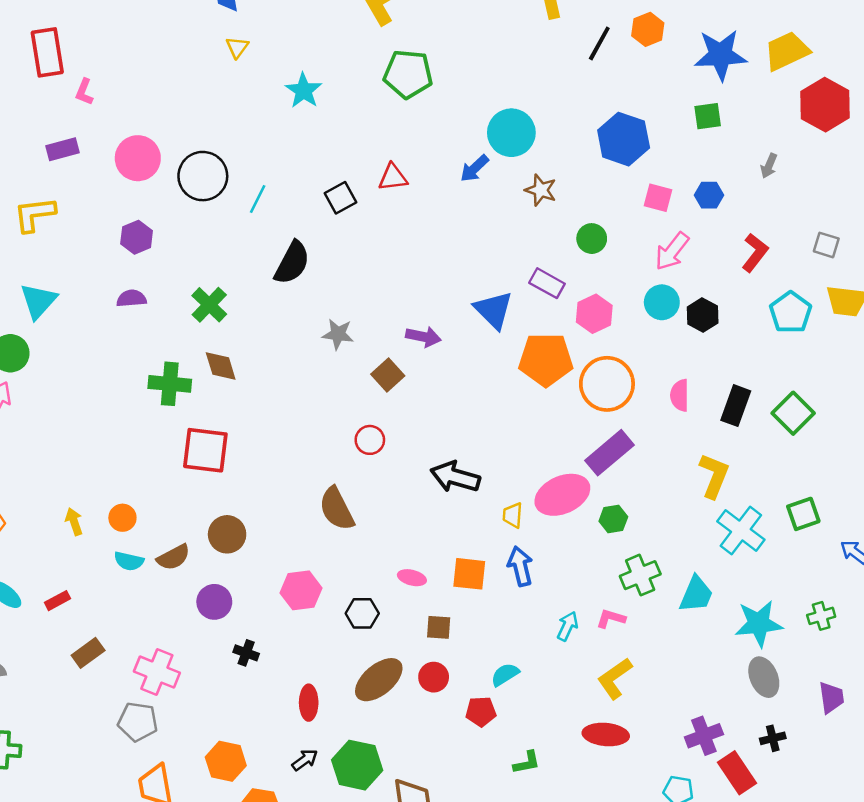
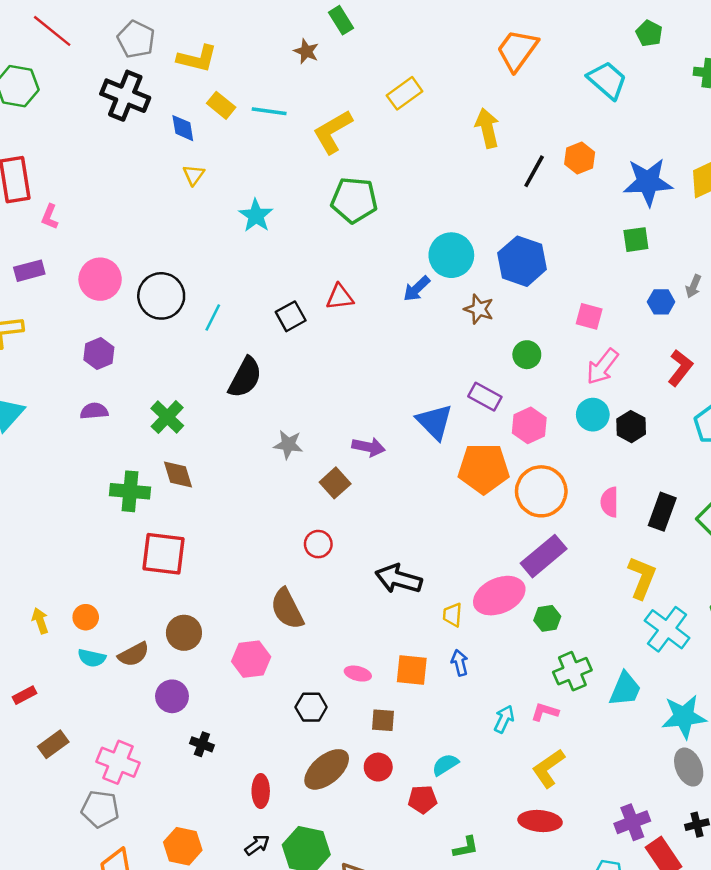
blue hexagon: (624, 139) -> (522, 261), moved
blue hexagon: (709, 195) -> (661, 302), moved
blue arrow: (520, 566) -> (460, 663), size x0.7
pink hexagon: (301, 590) -> (251, 659), moved

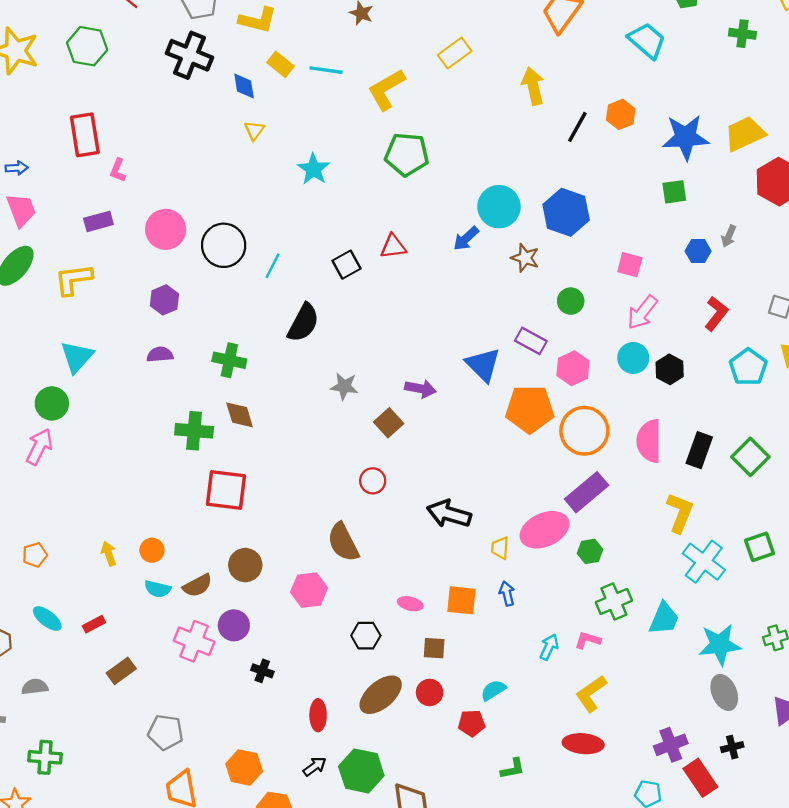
green cross: (167, 417) -> (229, 360), turned -32
pink semicircle: (610, 502) -> (649, 441), size x1.5
pink cross: (118, 762) -> (194, 641), moved

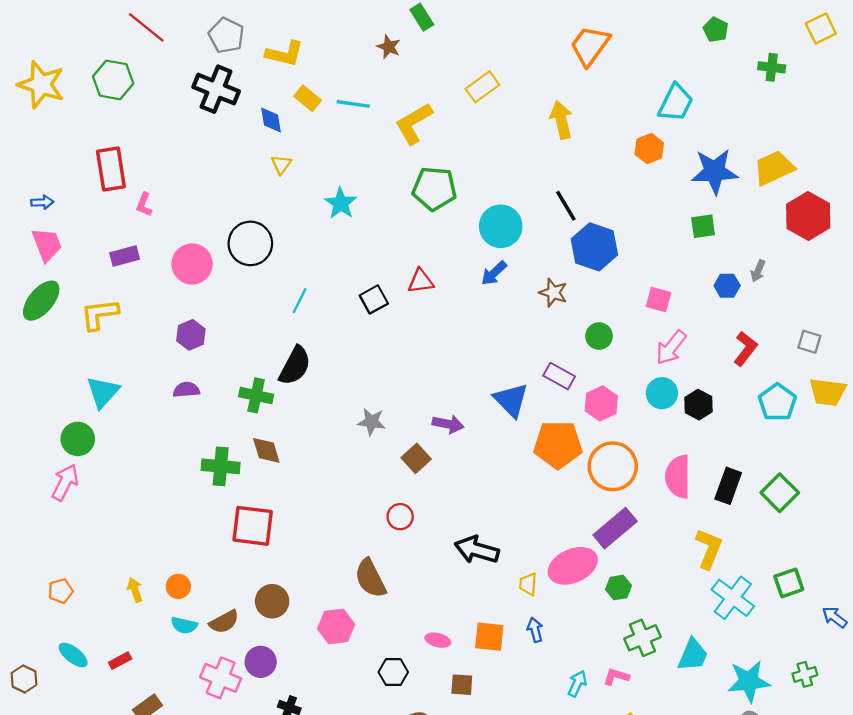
cyan trapezoid: (647, 41) -> (676, 103), moved, turned 75
black line: (577, 127) -> (566, 206), moved, turned -60
cyan circle: (499, 207) -> (501, 226), moved
black circle: (224, 245) -> (250, 243), moved
black semicircle: (303, 323) -> (295, 366), moved

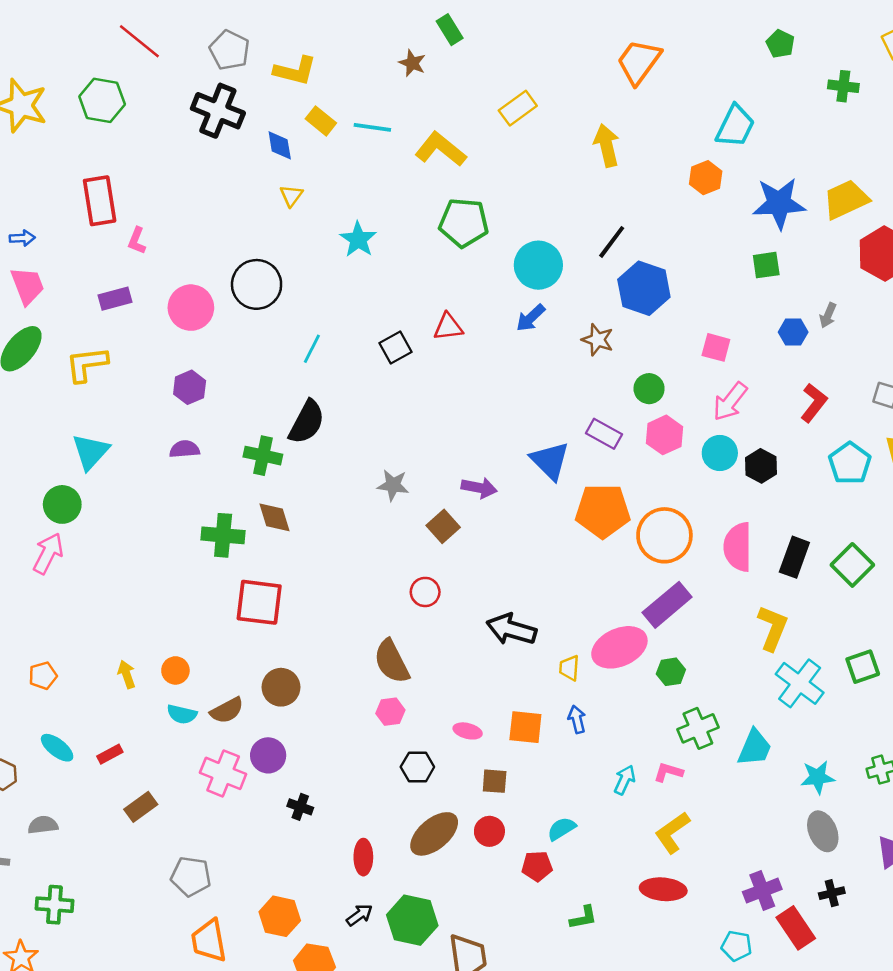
yellow L-shape: (414, 123) -> (441, 149), turned 69
black line: (566, 206) -> (612, 242), turned 68
pink hexagon: (601, 403) -> (664, 435), moved
pink hexagon: (336, 626) -> (390, 712), moved, size x0.7
cyan star: (749, 681) -> (818, 777), size x0.7

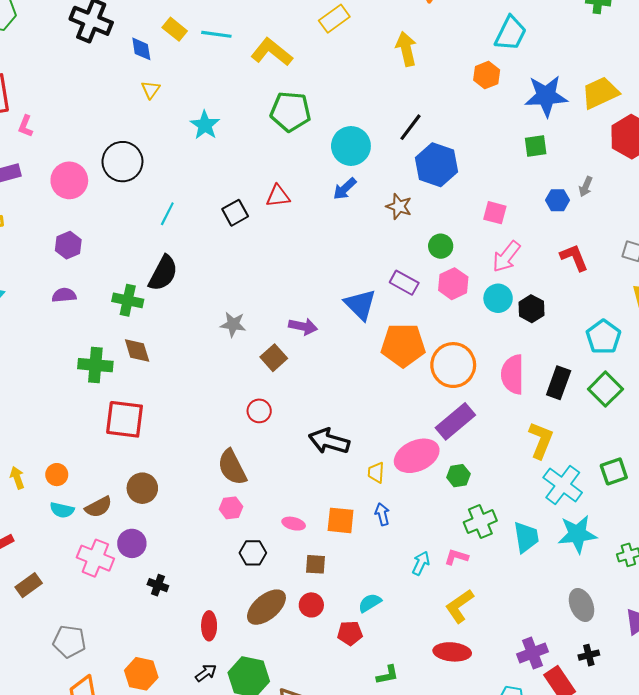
red L-shape: (814, 403) -> (574, 258), turned -60
cyan pentagon: (850, 463) -> (603, 337), moved
cyan trapezoid: (755, 748) -> (526, 537), turned -32
cyan star: (818, 777) -> (577, 534), moved, size x1.4

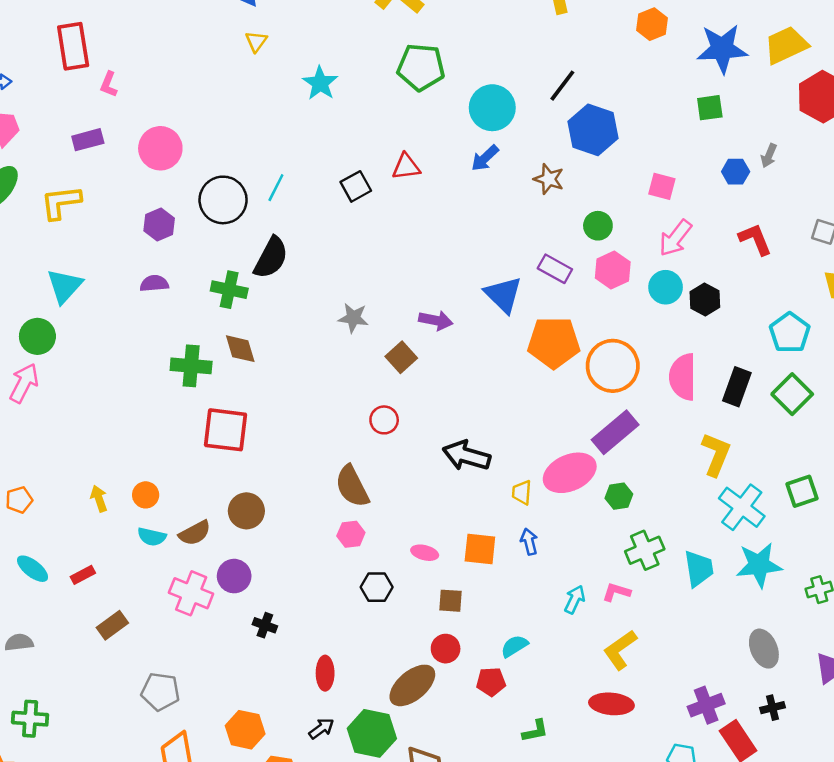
black circle: (122, 162) -> (223, 200), moved
brown ellipse: (266, 607) -> (412, 685), moved

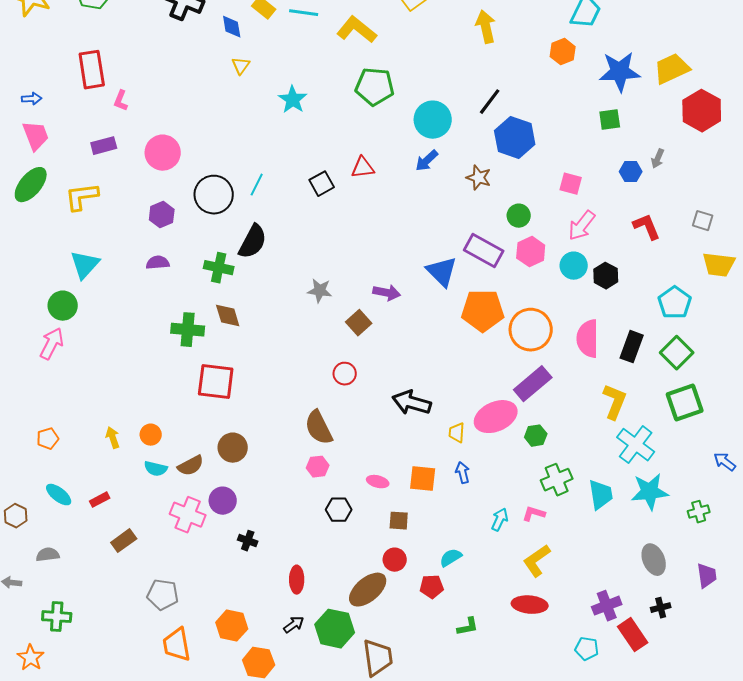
purple rectangle: (555, 269) -> (484, 251), size x1.4
green square: (802, 491) -> (685, 403), moved, size x1.4

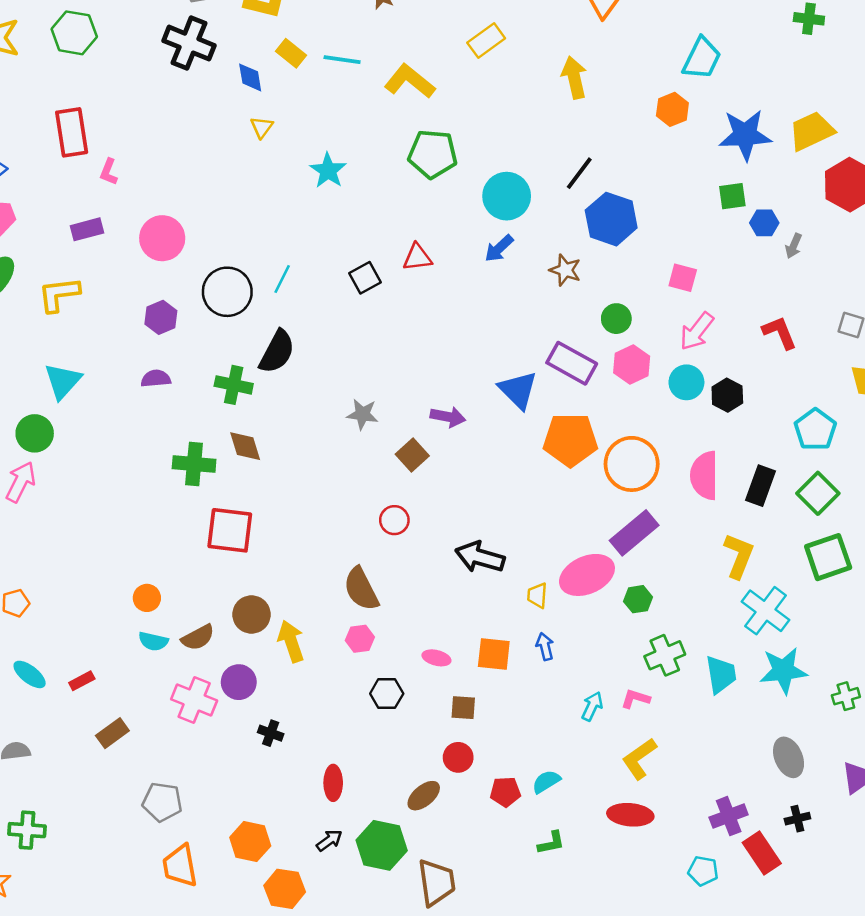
blue hexagon: (631, 172) -> (764, 223), moved
yellow arrow: (113, 438) -> (291, 641), moved, size x1.5
cyan semicircle: (451, 558) -> (546, 782), moved
brown ellipse: (368, 590) -> (424, 796), size x0.7

